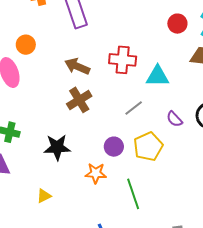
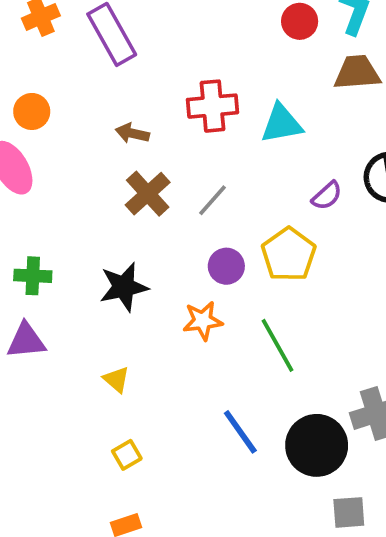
brown arrow: (77, 66) -> (132, 133), size x0.7
gray line: (134, 108) -> (213, 200), moved
purple semicircle: (174, 119) -> (327, 196), turned -78
yellow triangle: (44, 196) -> (116, 380), turned -42

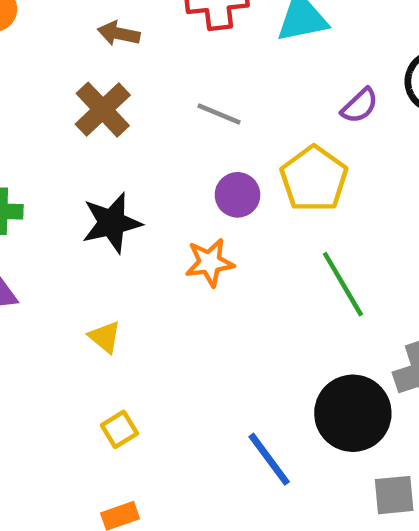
brown cross: (148, 194) -> (103, 110), moved
gray line: (213, 200) -> (219, 114), turned 72
green line: (278, 345) -> (343, 284), moved
blue line: (240, 432) -> (269, 459), moved

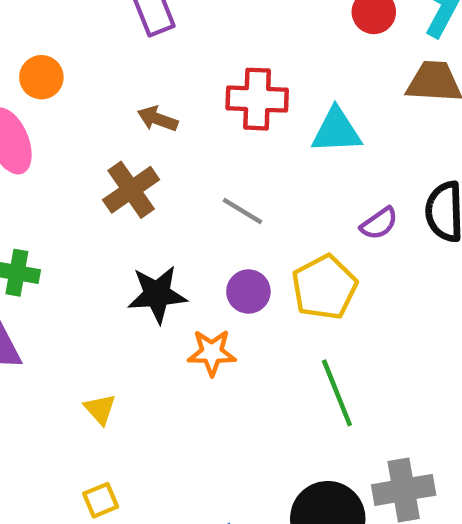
black star: (112, 223) -> (157, 294), moved

